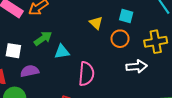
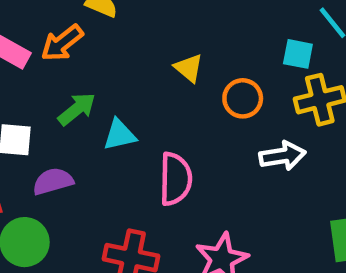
cyan square: (126, 16) -> (298, 54), moved

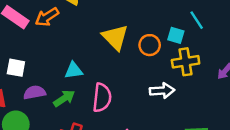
yellow triangle: (189, 68) -> (115, 37), size x1.6
orange circle: (243, 98) -> (150, 45), moved
green arrow: (77, 109) -> (64, 98), moved

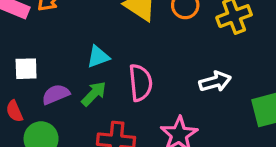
white arrow: (162, 91) -> (215, 82), moved

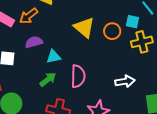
purple semicircle: (56, 94) -> (34, 42), moved

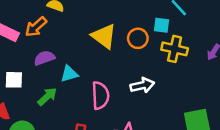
yellow cross: (142, 42) -> (175, 49), turned 30
green arrow: (48, 79) -> (47, 97), moved
white arrow: (125, 81) -> (142, 85), moved

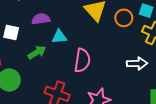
white arrow: (142, 85) -> (137, 63), moved

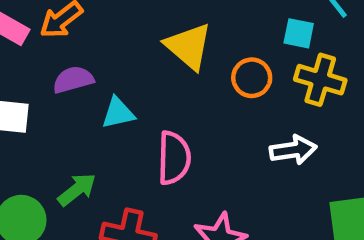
orange circle: (124, 18) -> (252, 78), moved
green arrow: (37, 52) -> (77, 190), moved

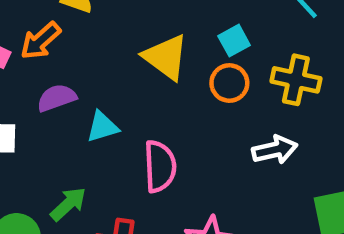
cyan square: (299, 33) -> (234, 41), moved, turned -36

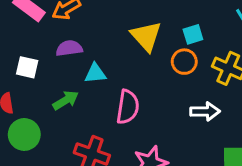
green arrow: (68, 204) -> (66, 100), moved

